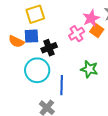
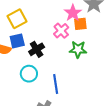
orange square: (97, 30) -> (80, 24), turned -32
green star: (89, 69) -> (78, 50), moved
cyan circle: (37, 70) -> (29, 74), size x0.7

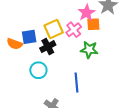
yellow square: (17, 19) -> (54, 29), moved
blue line: (56, 84) -> (76, 83), moved

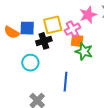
orange square: (93, 24) -> (77, 41), moved

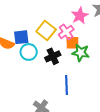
yellow square: (53, 25) -> (46, 31), turned -30
black cross: (44, 41) -> (53, 56), moved
cyan circle: (30, 63) -> (29, 52), moved

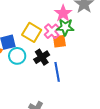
green star: (81, 53) -> (65, 27), moved
blue line: (67, 85) -> (57, 72), moved

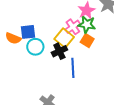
yellow square: (32, 32) -> (64, 38), moved
orange square: (59, 41) -> (87, 40), moved, turned 32

